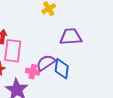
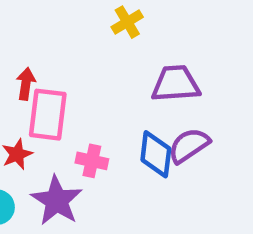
purple semicircle: (46, 63) -> (189, 145), moved

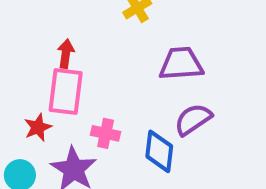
red arrow: (26, 84) -> (66, 54), moved
blue diamond: (156, 154) -> (159, 151), moved

